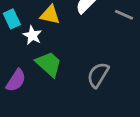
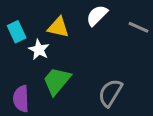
green trapezoid: (49, 64) -> (57, 81), turned -92
purple semicircle: (16, 80) -> (21, 99), turned 145

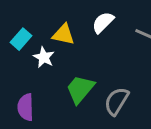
cyan rectangle: (17, 32) -> (21, 39), turned 66
green trapezoid: (57, 81) -> (80, 89), moved

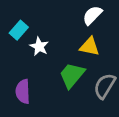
yellow triangle: (63, 35) -> (90, 46), moved

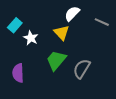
yellow triangle: (90, 46) -> (62, 33), moved, turned 35

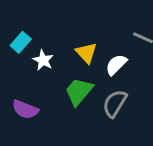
white semicircle: (72, 14) -> (116, 65), moved
purple semicircle: (18, 73) -> (25, 109), turned -66

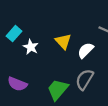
green trapezoid: (79, 92) -> (58, 90), moved

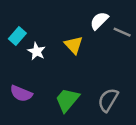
white semicircle: (86, 50) -> (99, 21), moved
gray semicircle: (84, 79) -> (108, 100), moved

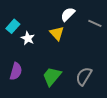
white semicircle: (99, 21) -> (68, 14), moved
purple semicircle: (21, 94) -> (16, 71), turned -96

